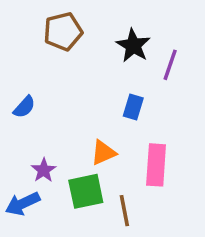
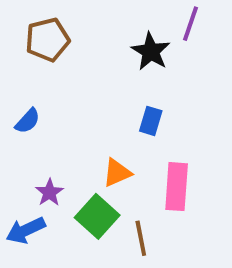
brown pentagon: (63, 31) -> (47, 40), moved
purple line: (170, 65) -> (190, 24), moved
green square: (86, 191) -> (97, 216), turned -36

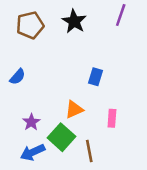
black star: (151, 51) -> (74, 21), moved
pink rectangle: (177, 187) -> (112, 118), size x0.6
blue arrow: (26, 230) -> (33, 152), moved

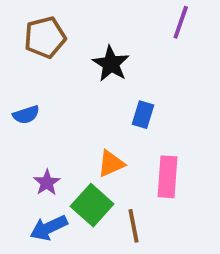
black star: (74, 21) -> (111, 64), moved
blue semicircle: (17, 77) -> (26, 115), turned 30
pink rectangle: (112, 118) -> (168, 177), size x1.5

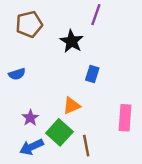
purple line: (181, 22) -> (96, 15), moved
pink rectangle: (168, 177) -> (125, 118), moved

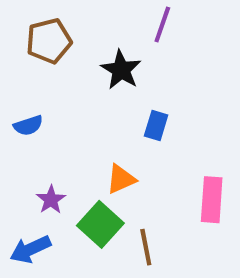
blue arrow: (32, 147) -> (30, 249), moved

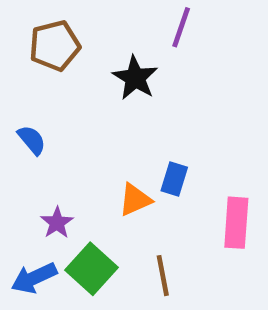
blue semicircle: (28, 125) -> (32, 140), turned -112
blue rectangle: (156, 125) -> (174, 179), moved
green square: (100, 224) -> (91, 269), moved

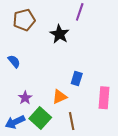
orange triangle: (135, 200) -> (60, 97), moved

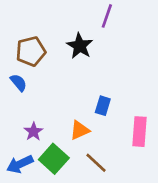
brown pentagon: (24, 20) -> (31, 51), moved
brown line: (72, 121) -> (96, 163), turned -36

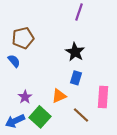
black star: (80, 46) -> (75, 52), moved
brown line: (96, 163) -> (81, 115), moved

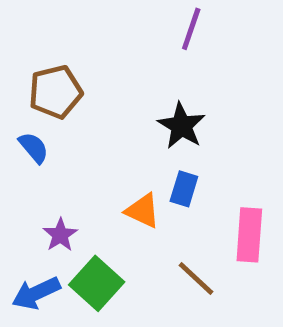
orange triangle: (59, 96) -> (143, 211), moved, turned 49

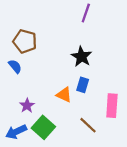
brown pentagon: (55, 92) -> (25, 41), turned 30

